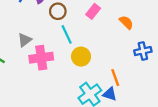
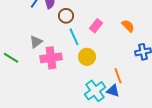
pink rectangle: (93, 11) -> (96, 26), moved

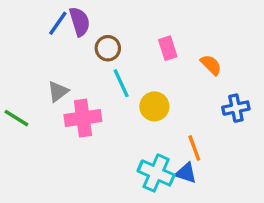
pink rectangle: (96, 26) -> (168, 48), moved, turned -56
yellow circle: (87, 57) -> (154, 106), moved
cyan cross: (95, 91) -> (156, 173), turned -30

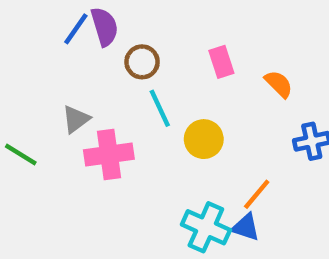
orange line: (194, 148) -> (257, 194), turned 60

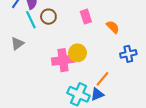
cyan line: (160, 108) -> (31, 20), moved
pink cross: (109, 155) -> (63, 60), moved
blue triangle: (246, 227) -> (97, 94), turned -40

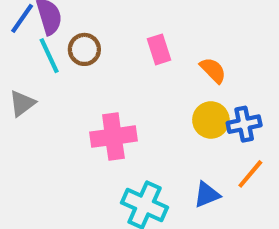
yellow circle: (78, 53) -> (211, 120), moved
orange line: (102, 79) -> (250, 174), moved
blue triangle: (97, 94) -> (207, 195), moved

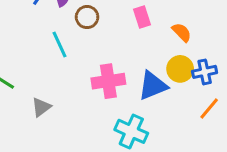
cyan line: (49, 56) -> (60, 44), moved
gray triangle: (22, 103) -> (41, 107), moved
blue triangle: (207, 195) -> (153, 86), moved, size x1.5

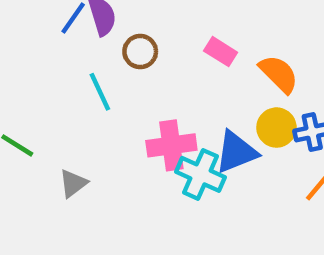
pink rectangle: (142, 17) -> (221, 52), turned -40
orange semicircle: (182, 32) -> (279, 74), size x1.4
cyan cross: (131, 131) -> (201, 174), moved

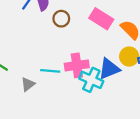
pink rectangle: (221, 52) -> (101, 19), size x1.5
cyan line: (100, 92) -> (50, 71), moved, turned -60

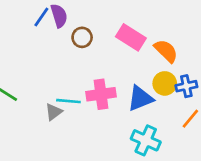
cyan cross: (91, 80) -> (146, 140), moved
gray triangle: (28, 84) -> (54, 112), moved

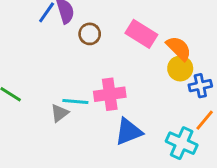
yellow circle: (165, 83) -> (180, 68), moved
blue triangle: (140, 98) -> (128, 132), moved
cyan cross: (146, 140) -> (182, 143), moved

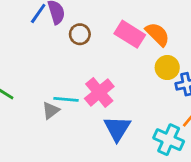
orange semicircle: (179, 48) -> (157, 34), moved
pink cross: (110, 94) -> (99, 92), turned -32
blue triangle: (128, 132) -> (117, 129), turned -36

